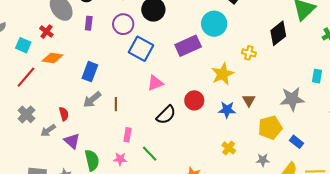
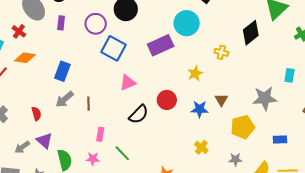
yellow star: (223, 74) -> (195, 73), size x0.7
gray arrow: (48, 130) -> (22, 147), moved
blue rectangle: (296, 142) -> (280, 140), moved, turned -40

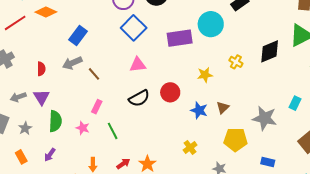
brown line: (88, 104) -> (94, 74), turned -56

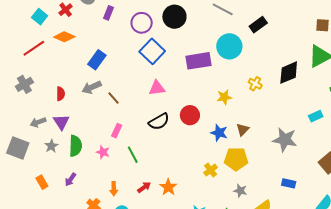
cyan rectangle: (295, 103) -> (316, 116), moved, turned 40
gray star: (25, 128) -> (51, 146), moved
yellow pentagon: (236, 140) -> (236, 159), moved

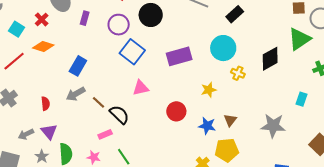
cyan circle: (229, 46) -> (223, 48), moved
cyan rectangle: (316, 116) -> (302, 99), turned -40
black semicircle: (159, 122) -> (119, 115), moved, turned -100
pink rectangle: (117, 131) -> (105, 134), turned 48

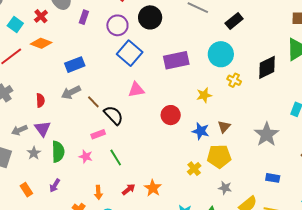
blue rectangle: (78, 66) -> (75, 65), turned 36
gray star: (273, 126) -> (267, 134), turned 30

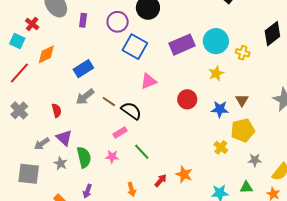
red cross: (41, 16) -> (32, 24), moved
orange diamond: (41, 43) -> (46, 54), turned -35
cyan circle: (221, 54) -> (216, 41), moved

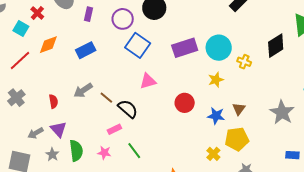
blue rectangle: (83, 69) -> (86, 50), moved

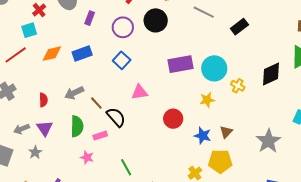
cyan square: (21, 28) -> (29, 30), moved, turned 35
orange diamond: (48, 45) -> (52, 54), moved
blue square: (138, 45) -> (122, 60), moved, size x0.7
green semicircle: (76, 151) -> (77, 126), moved
green line: (134, 151) -> (126, 167), moved

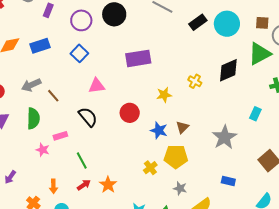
cyan circle: (214, 68) -> (227, 24), moved
black semicircle: (116, 117) -> (88, 117), moved
pink rectangle: (100, 136) -> (60, 136), moved

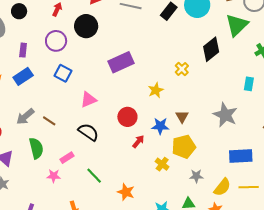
purple rectangle: (48, 10) -> (23, 50), moved
yellow cross: (195, 81) -> (182, 69), turned 32
blue rectangle: (228, 181) -> (241, 156), size x1.6
red arrow: (84, 185) -> (138, 141), moved

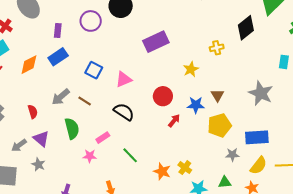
yellow cross: (182, 69) -> (217, 48), turned 32
blue square: (63, 73) -> (94, 70), moved
blue rectangle: (241, 156) -> (257, 137), moved
yellow cross: (162, 164) -> (185, 168), moved

